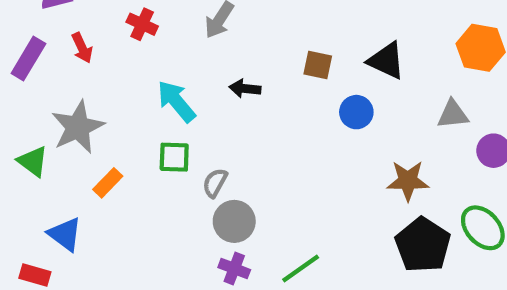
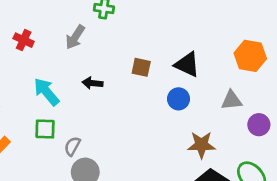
blue circle: (356, 112) -> (178, 99), moved

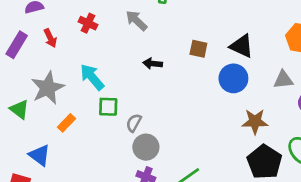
gray arrow: (75, 37) -> (136, 21), turned 100
cyan arrow: (47, 92) -> (92, 77), moved
blue circle: (178, 99) -> (233, 78), size x1.4

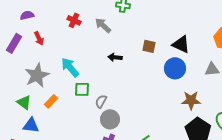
red cross: (88, 23) -> (74, 20), moved
green triangle: (19, 109) -> (24, 102), moved
blue triangle: (40, 155) -> (31, 125), turned -30

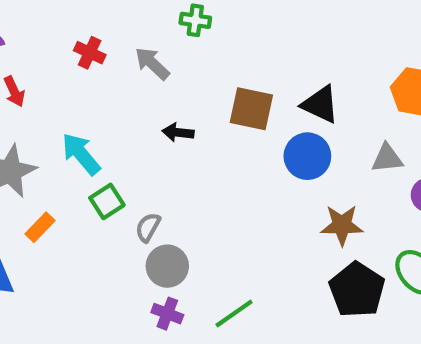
brown square: (149, 46) -> (251, 109), size x1.5
green square: (82, 89) -> (107, 201), turned -35

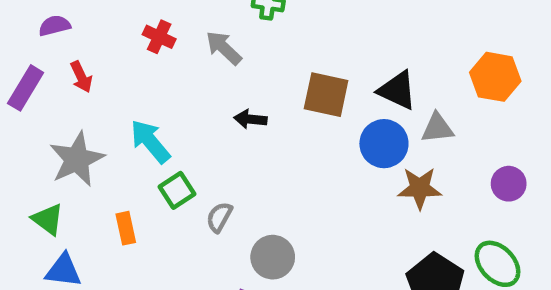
gray triangle: (387, 158) -> (437, 128), moved
brown star: (342, 225) -> (420, 188), moved
orange rectangle: (40, 227) -> (126, 228), moved, turned -56
gray circle: (167, 266) -> (273, 257), moved

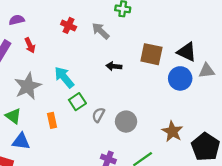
brown star: (420, 188) -> (172, 131), moved, turned 30
gray circle: (273, 257) -> (126, 122), moved

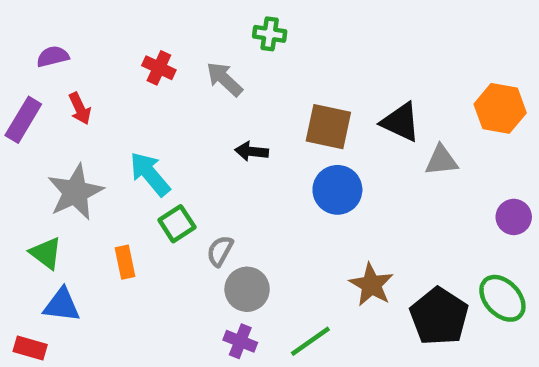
blue circle: (180, 78) -> (337, 190), moved
gray circle: (126, 122) -> (247, 289), moved

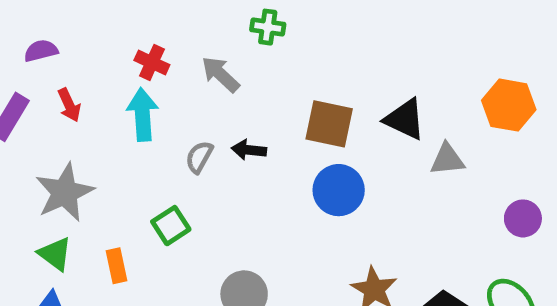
cyan arrow: (150, 174) -> (142, 114), moved, turned 36
gray semicircle: (220, 251) -> (199, 157), moved
green triangle: (46, 253) -> (55, 254), moved

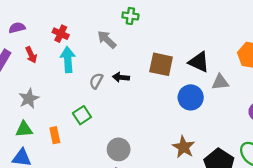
red cross: (152, 63) -> (61, 34), moved
blue circle: (339, 190) -> (191, 97), moved
gray star: (65, 192) -> (29, 99), size x0.7
green triangle: (55, 254) -> (24, 129), turned -42

